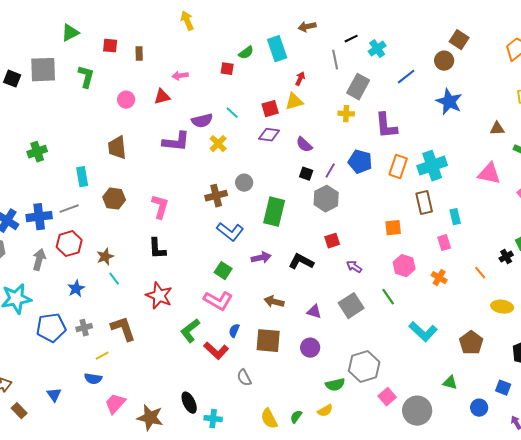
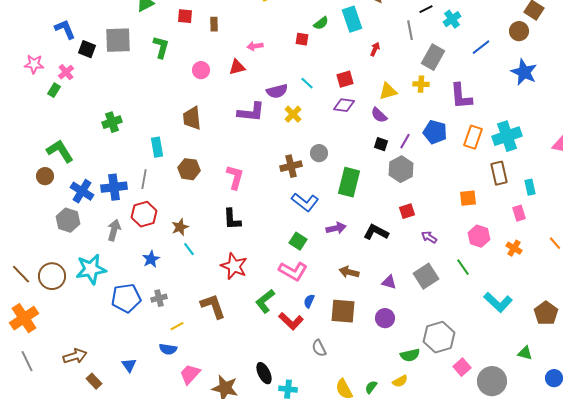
yellow triangle: (294, 102) -> (388, 91), moved
gray line: (69, 209) -> (144, 179), turned -60
brown L-shape: (123, 329) -> (213, 306), moved

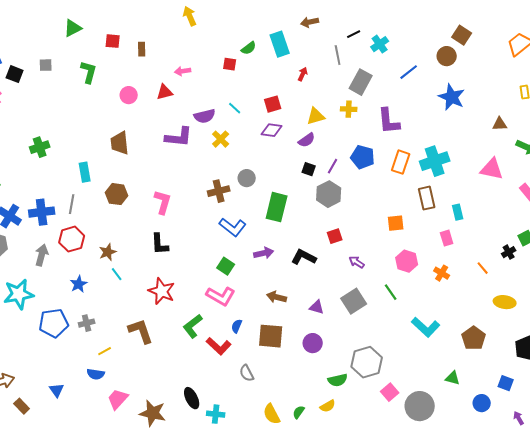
gray square: (118, 40) -> (46, 65), size x0.5
purple semicircle: (379, 115) -> (307, 140), turned -78

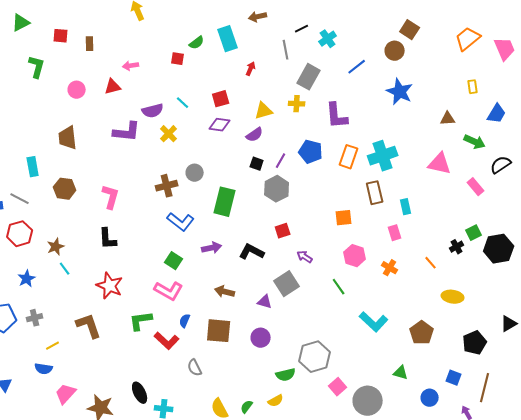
gray line: (72, 204) -> (20, 199), turned -72
gray square: (354, 301) -> (287, 284), moved
green L-shape: (193, 326) -> (141, 321), turned 30

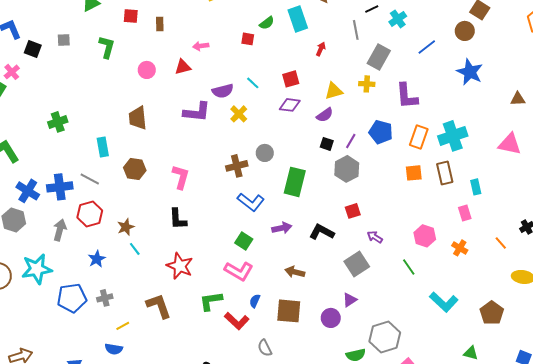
orange square: (344, 218) -> (414, 173), moved
purple triangle: (265, 302) -> (350, 300), moved, turned -49

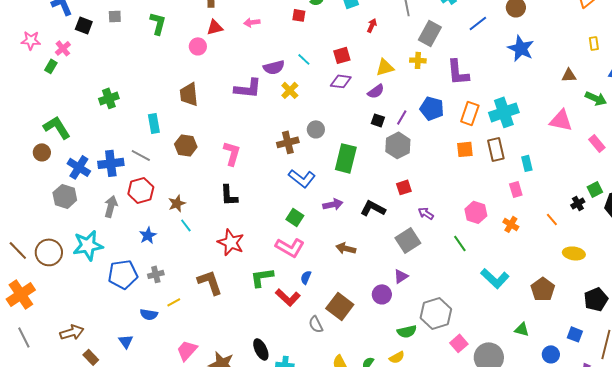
red triangle: (183, 67) -> (215, 27), moved
brown square: (289, 311) -> (340, 306), moved, turned 32
blue semicircle: (114, 349) -> (149, 314), moved

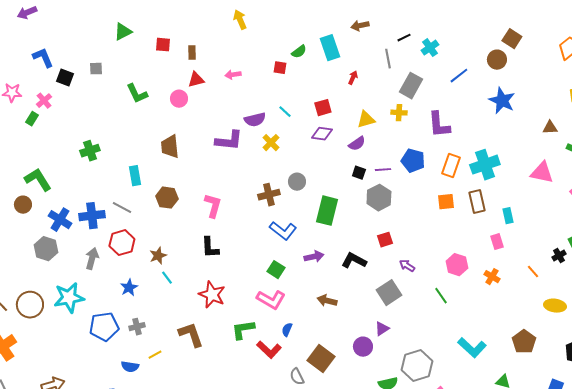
green L-shape: (158, 23) -> (137, 94), moved, turned 140
purple line: (402, 117) -> (383, 170), turned 56
cyan L-shape: (495, 278) -> (472, 348), moved

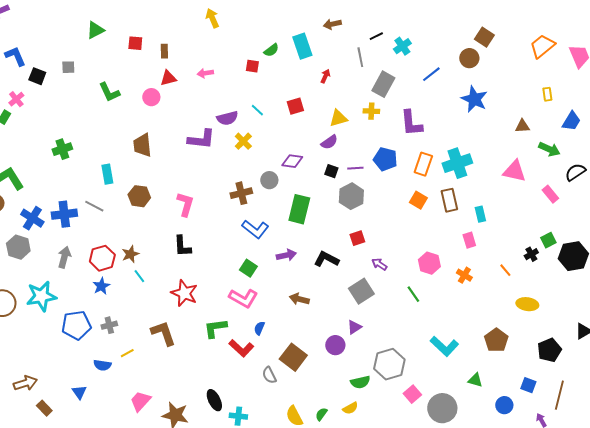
purple diamond: (322, 134) -> (292, 161), moved
orange square: (446, 202) -> (418, 200), turned 36
red hexagon: (122, 243) -> (102, 258), moved

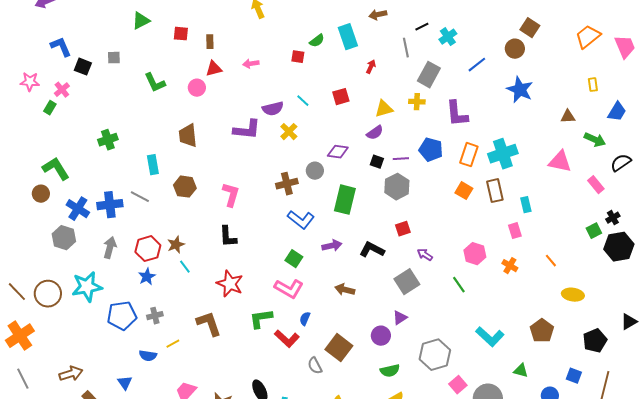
black cross: (531, 254) -> (613, 218), moved
green semicircle: (360, 382) -> (390, 371), moved

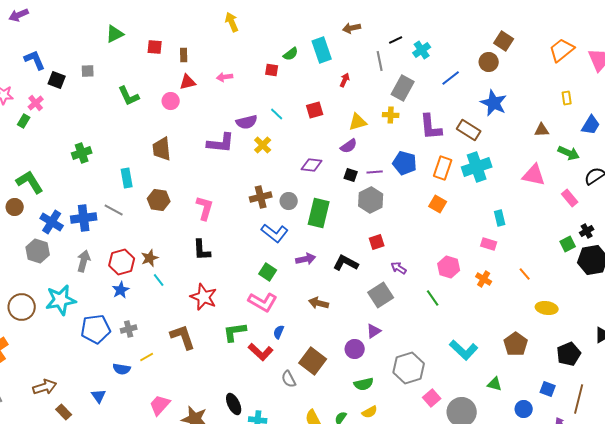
gray circle: (315, 171) -> (289, 201), moved
brown rectangle: (495, 191) -> (469, 130), moved, turned -45
pink rectangle: (515, 231) -> (489, 244), turned -56

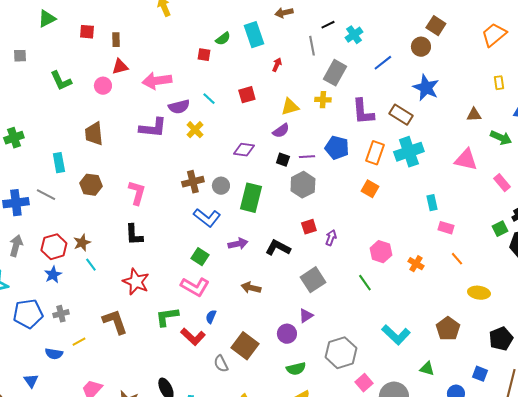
pink arrow: (225, 77) -> (157, 81), moved, size x1.8
pink rectangle: (489, 244) -> (446, 228), moved
purple arrow: (399, 268) -> (331, 238), moved, turned 77

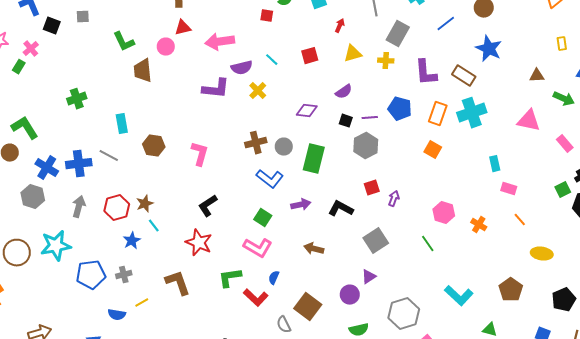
yellow triangle: (290, 107) -> (353, 54), moved
brown trapezoid: (94, 134) -> (143, 71), moved
black L-shape: (134, 235) -> (208, 206), moved, turned 60
blue star: (53, 275) -> (132, 241), moved

